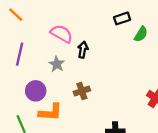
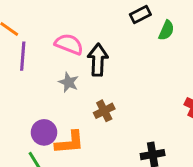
black arrow: (83, 50) -> (98, 60), size x1.5
purple line: (20, 54) -> (23, 56), moved
purple circle: (36, 91) -> (44, 132), moved

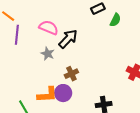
black arrow: (98, 60) -> (68, 39), turned 40
purple circle: (44, 132) -> (63, 93), moved

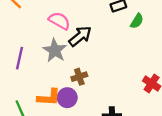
purple line: (17, 35) -> (19, 58), moved
gray star: (48, 54) -> (55, 50), size x1.5

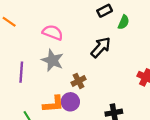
black arrow: (80, 36) -> (101, 47), moved

